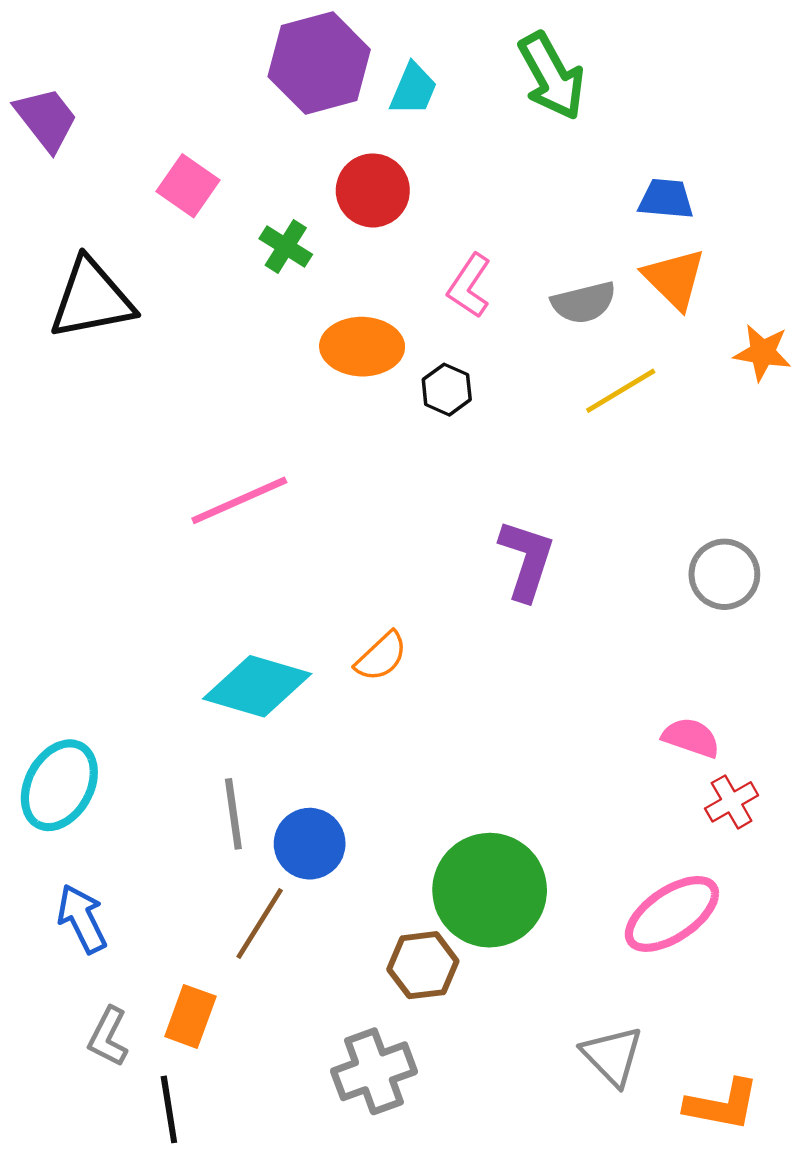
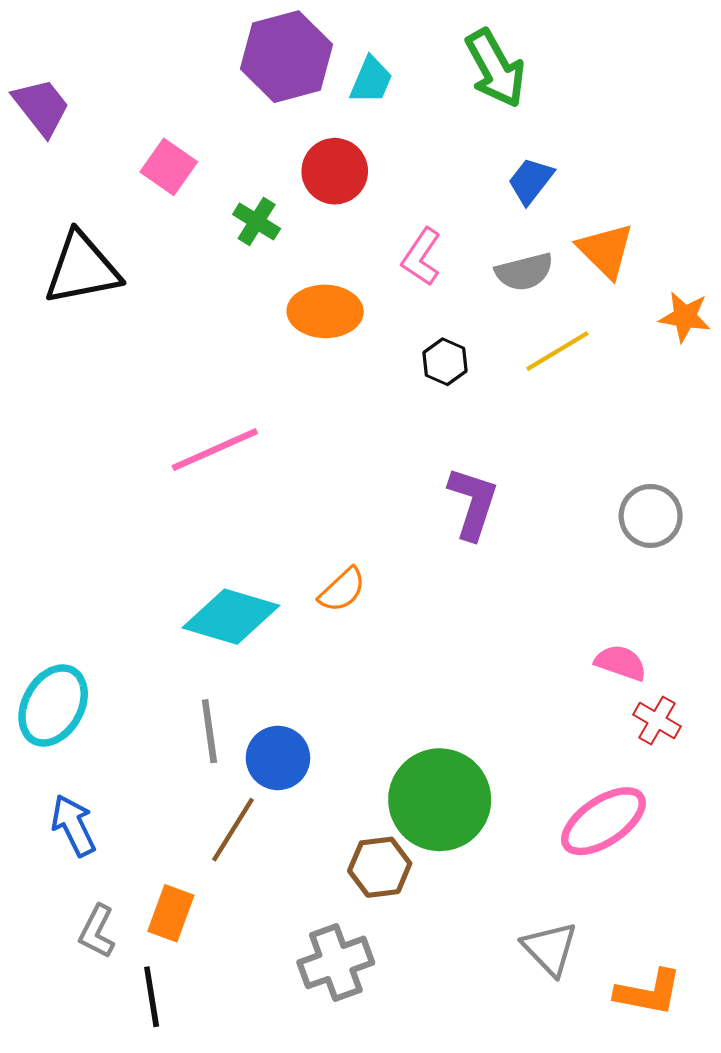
blue trapezoid: (666, 199) -> (531, 181), moved, turned -57
black hexagon: (447, 390) -> (445, 362), moved
red cross: (732, 802) -> (657, 720), turned -30

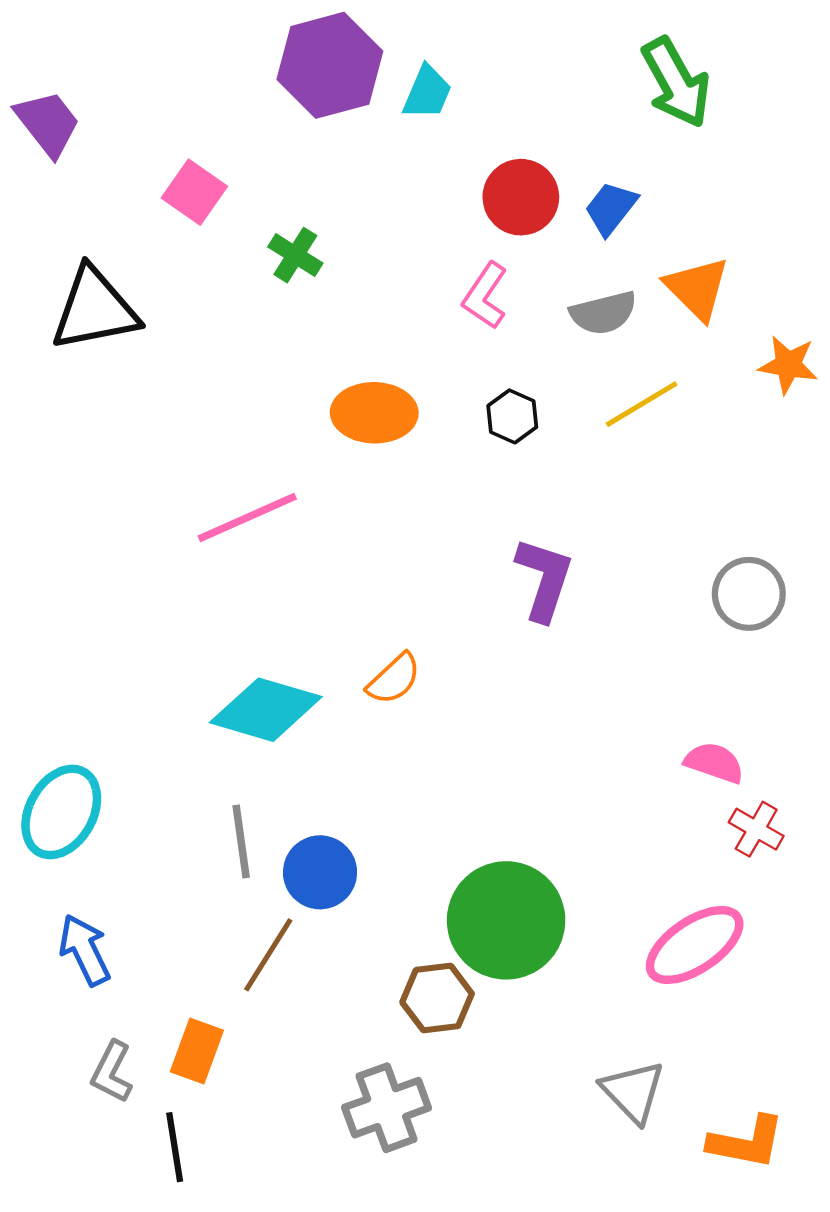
green arrow: (495, 68) -> (676, 83), moved
red circle: (335, 171) -> (521, 197), moved
orange ellipse: (325, 311) -> (374, 413), moved

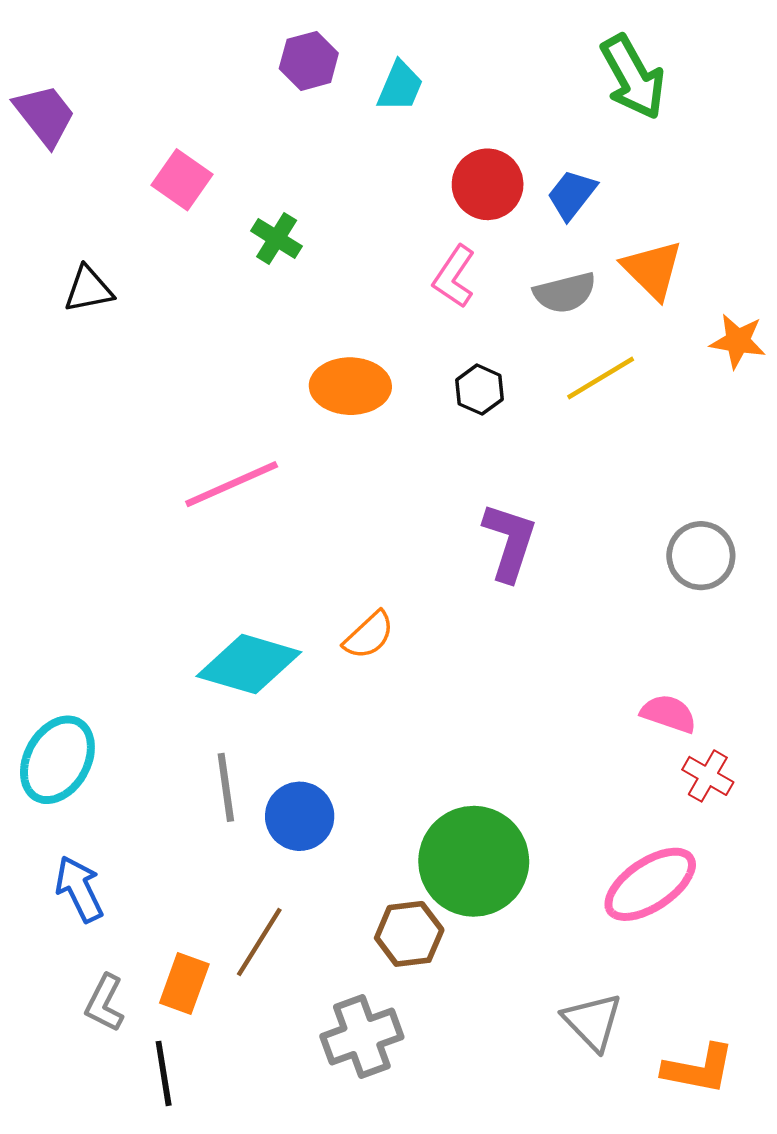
purple hexagon: (330, 65) -> (309, 61), size x0.6
black triangle: (95, 309) -> (89, 289), size x0.6
brown line: (268, 955) -> (259, 942), moved

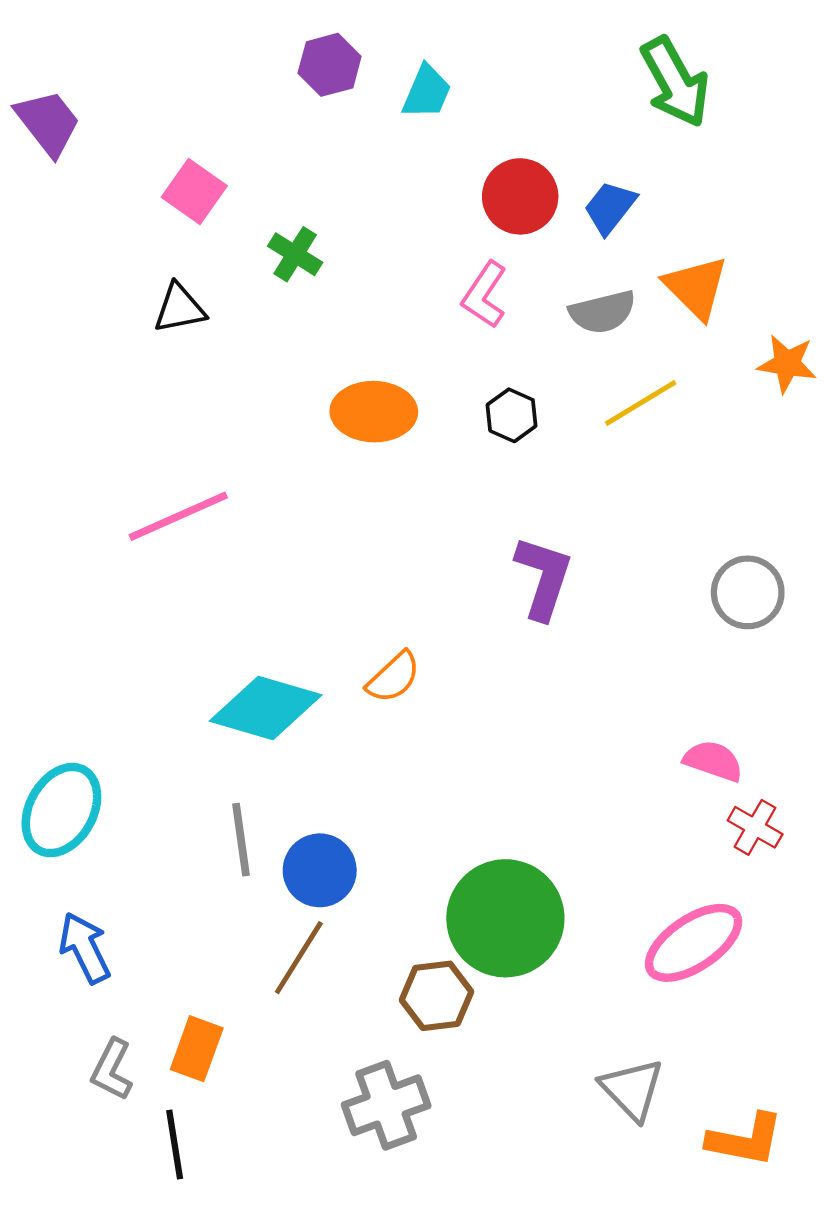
black triangle: (89, 289) -> (179, 308), moved
pink line: (232, 484) -> (178, 516), moved
brown line: (259, 942) -> (299, 958), moved

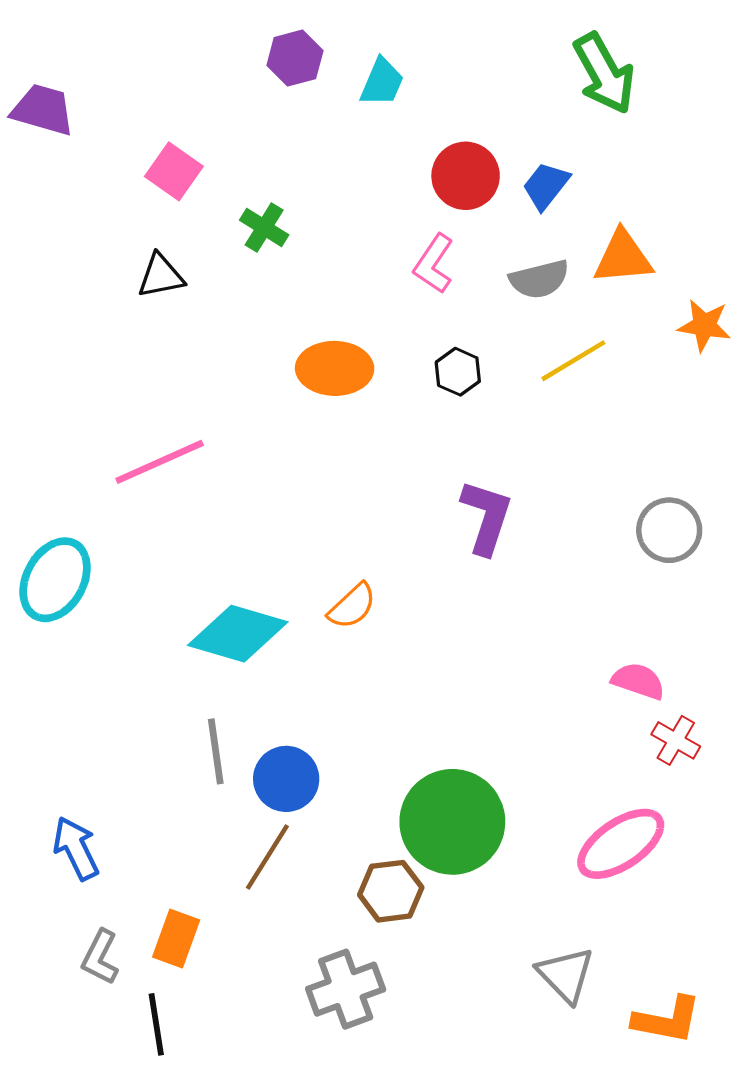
purple trapezoid: (48, 123) -> (43, 110), turned -36
orange triangle: (696, 287) -> (623, 257), turned -50
cyan ellipse: (61, 810) -> (55, 580), moved

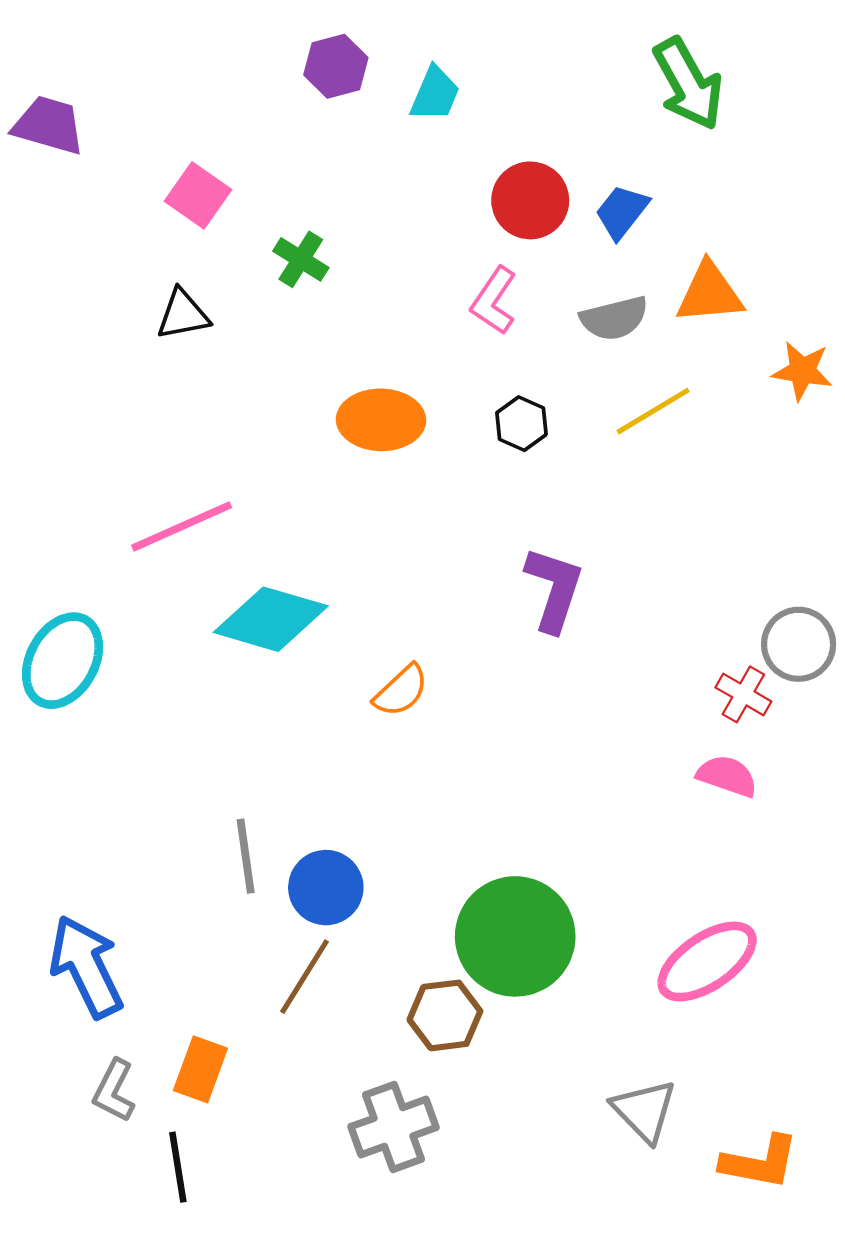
gray circle: (669, 530) -> (799, 644), moved
cyan diamond: (238, 634) -> (271, 619), moved
red cross: (676, 740) -> (743, 694), moved
blue arrow: (76, 848) -> (86, 967), size x1.4

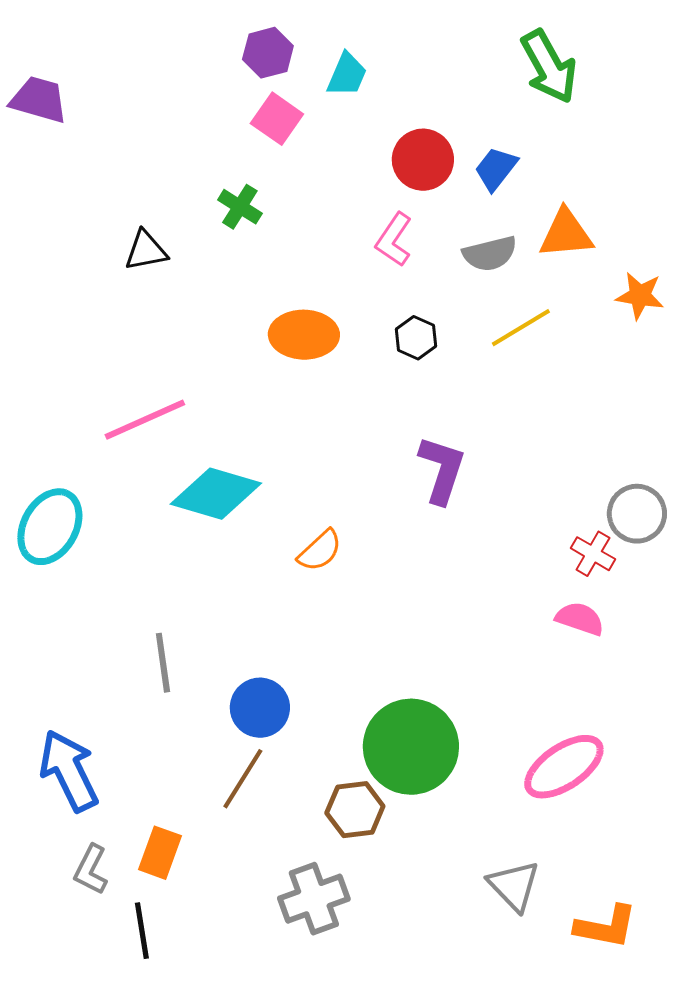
pink square: (198, 195) -> (277, 119), moved
gray line: (246, 856) -> (163, 663), moved

